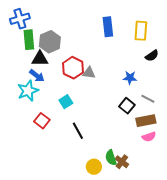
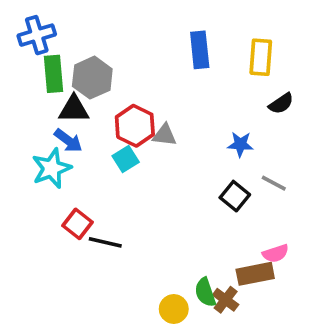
cyan square: (66, 102) -> (126, 159), moved
brown rectangle: (146, 121) -> (255, 274), moved
black line: (78, 131) -> (105, 242), moved, turned -48

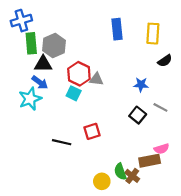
cyan square: (126, 159) -> (74, 93), turned -32
red square: (77, 224) -> (92, 131), moved, turned 35

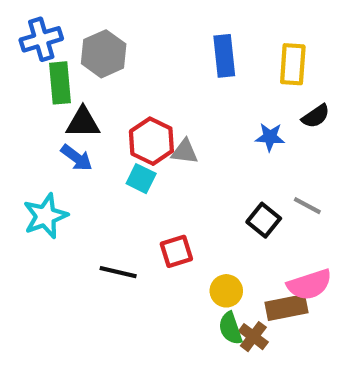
gray hexagon: (54, 46) -> (104, 54), moved
blue star: (141, 85) -> (270, 137), moved
cyan star: (30, 99) -> (45, 216), moved
pink semicircle: (162, 149) -> (309, 285), size x1.5
yellow circle: (102, 181) -> (226, 291), moved

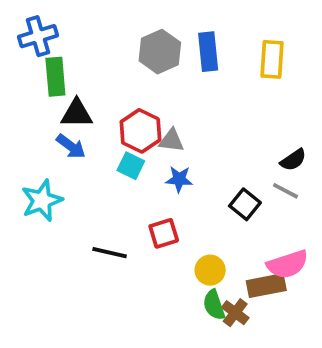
gray hexagon: (104, 54) -> (160, 52), moved
black semicircle: (316, 116) -> (293, 160), moved
blue star: (270, 137) -> (179, 179), moved

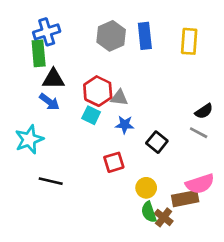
blue cross: (38, 36) -> (47, 32), moved
black square: (245, 204) -> (157, 142), moved
black line: (110, 253) -> (51, 181), moved

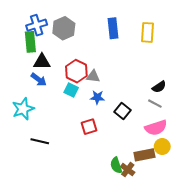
gray hexagon: (111, 36) -> (64, 28), moved
pink semicircle: (200, 184) -> (156, 128), moved
yellow circle: (146, 188) -> (162, 147), moved

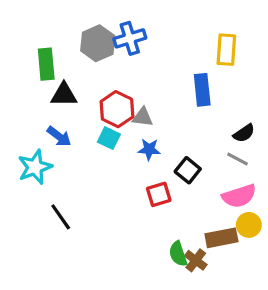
blue cross: (37, 25) -> (130, 38), moved
blue rectangle: (113, 28) -> (202, 90), moved
blue arrow: (39, 80) -> (59, 136), moved
red square: (89, 127) -> (159, 194), moved
black line: (40, 141) -> (61, 217), turned 42

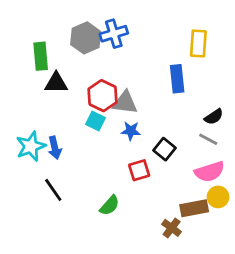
gray triangle: (143, 117) -> (125, 103), size x1.4
blue arrow: (59, 136) -> (55, 148), moved, turned 40
green semicircle: (178, 254) -> (110, 205), moved, turned -120

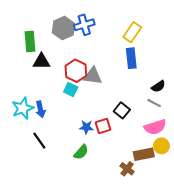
yellow rectangle: (198, 44) -> (132, 32), moved, turned 30
blue star: (131, 131) -> (86, 127), moved

